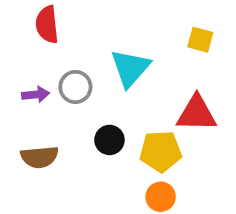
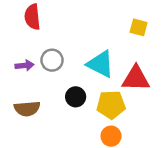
cyan triangle: (130, 68) -> (101, 64), moved, turned -44

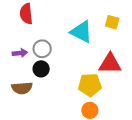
cyan triangle: (101, 64) -> (81, 32), moved
black circle: (76, 97) -> (41, 69), moved

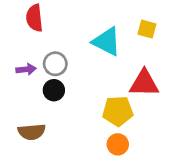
brown semicircle: (22, 88) -> (32, 132), moved

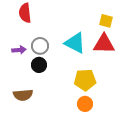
cyan triangle: (107, 42) -> (75, 43), moved
red triangle: (144, 83) -> (104, 44), moved

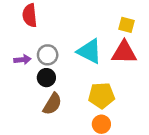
brown semicircle: (23, 95) -> (52, 104), moved, turned -54

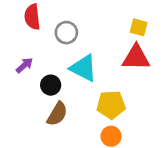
cyan triangle: (89, 51) -> (83, 68), moved
gray circle: (48, 55) -> (66, 33), moved
purple arrow: (22, 60) -> (24, 65), turned -35

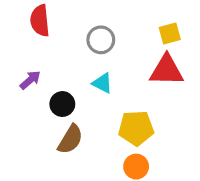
yellow square: (139, 27) -> (170, 33), turned -30
gray circle: (66, 33) -> (101, 40), moved
cyan triangle: (83, 68) -> (102, 83), size x0.6

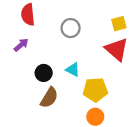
red triangle: (167, 70) -> (117, 49), turned 40
purple arrow: (30, 80) -> (21, 45), moved
cyan triangle: (102, 83) -> (73, 70), moved

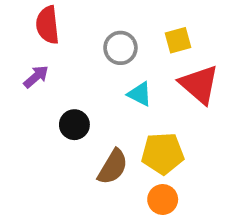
yellow square: (119, 24) -> (178, 40), moved
cyan triangle: (73, 70) -> (140, 94), moved
brown semicircle: (49, 98) -> (113, 167), moved

